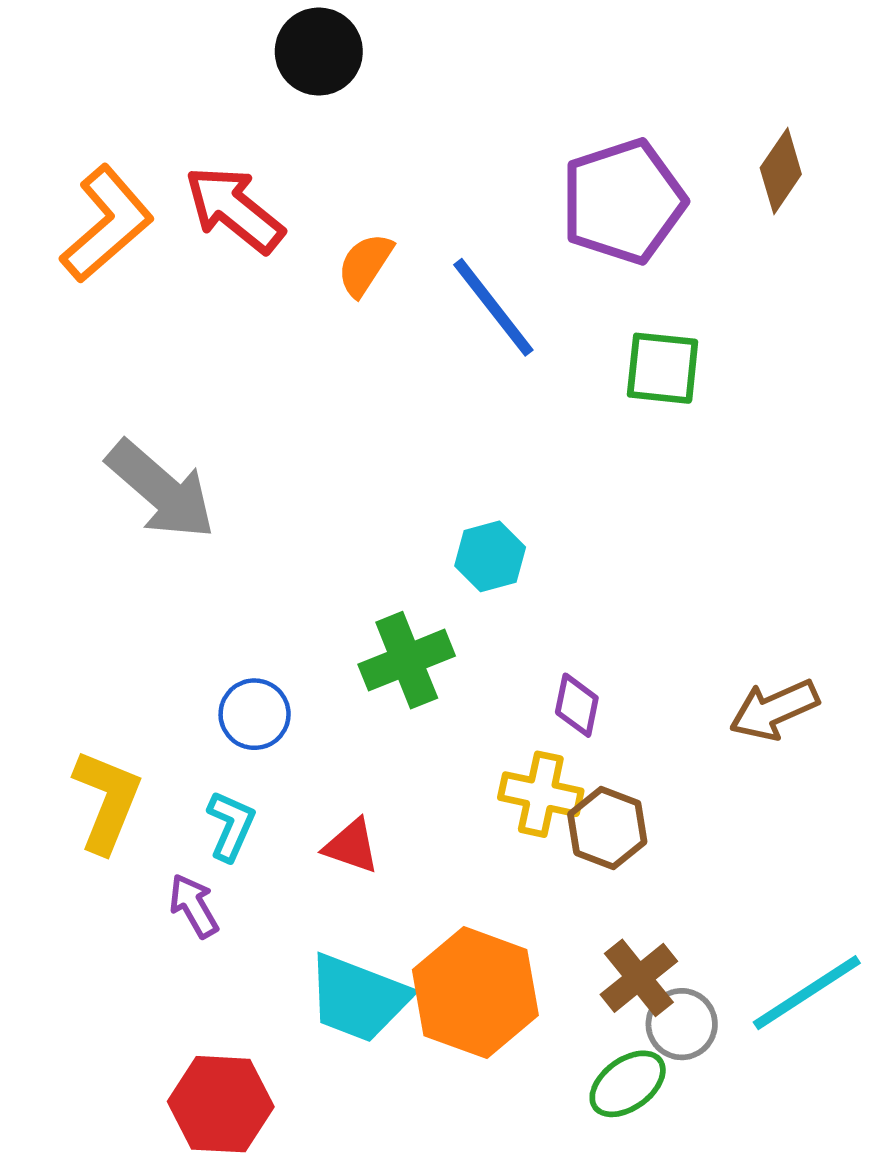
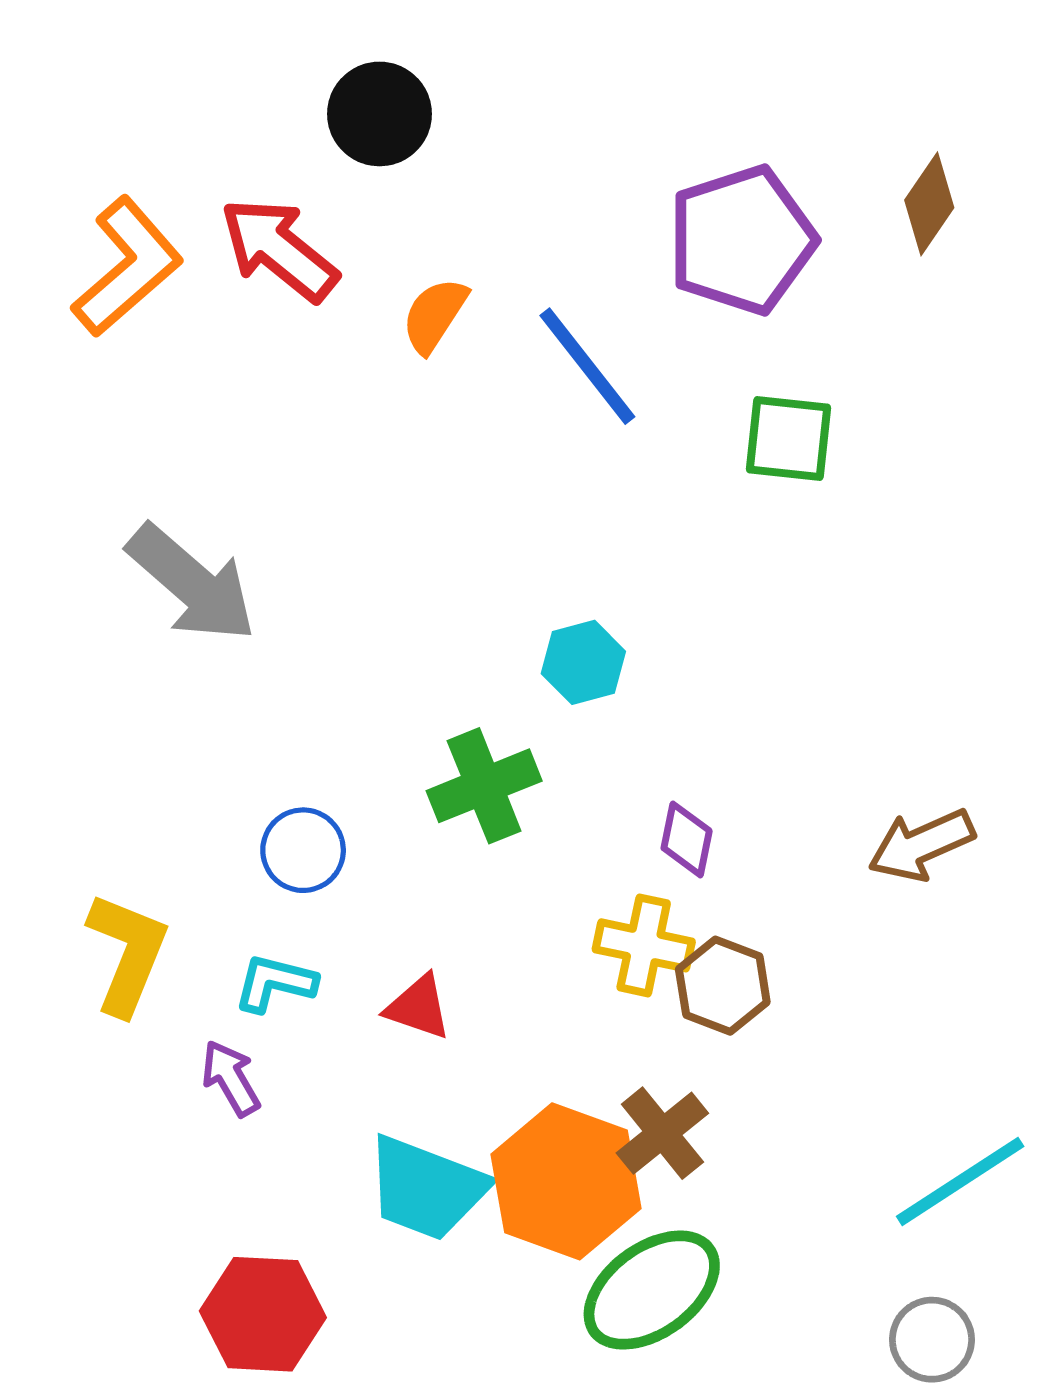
black circle: (319, 52) -> (380, 114), moved
cyan L-shape: (231, 826) -> (275, 983), turned -100
brown cross: (639, 978) -> (662, 1133), moved
gray circle: (682, 1024) -> (932, 1340), moved
green ellipse: (628, 1084) -> (652, 1290), moved, size x1.5

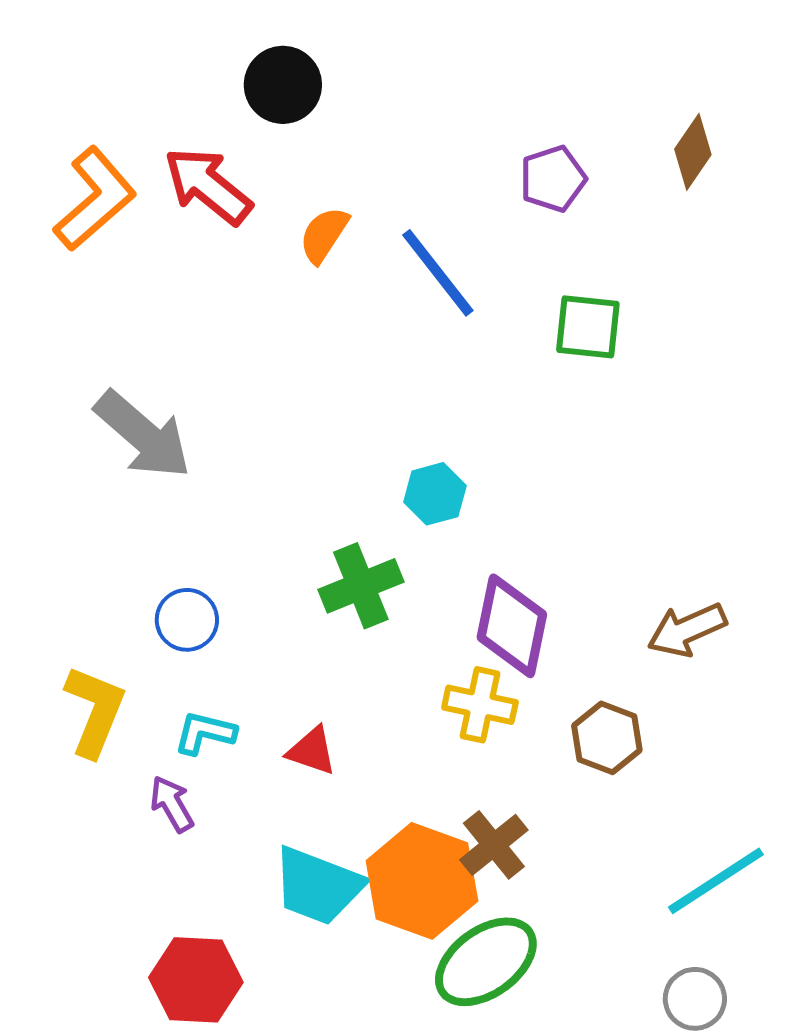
purple pentagon: (742, 240) -> (553, 179), size x0.6
purple diamond: (687, 839) -> (512, 626), size x1.8
blue circle: (303, 850) -> (187, 620), moved
brown hexagon: (723, 986) -> (607, 738), moved

